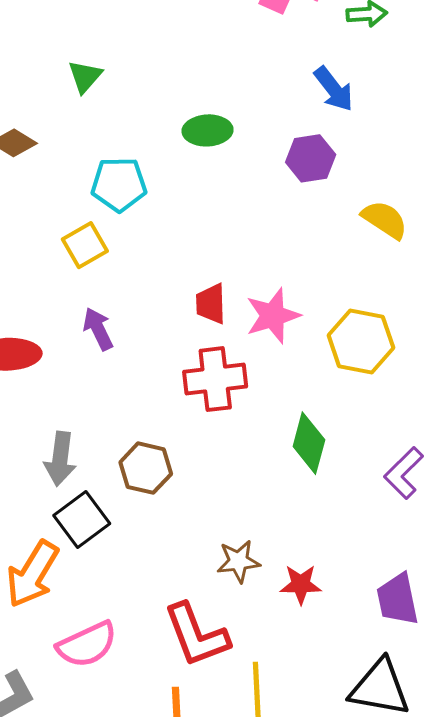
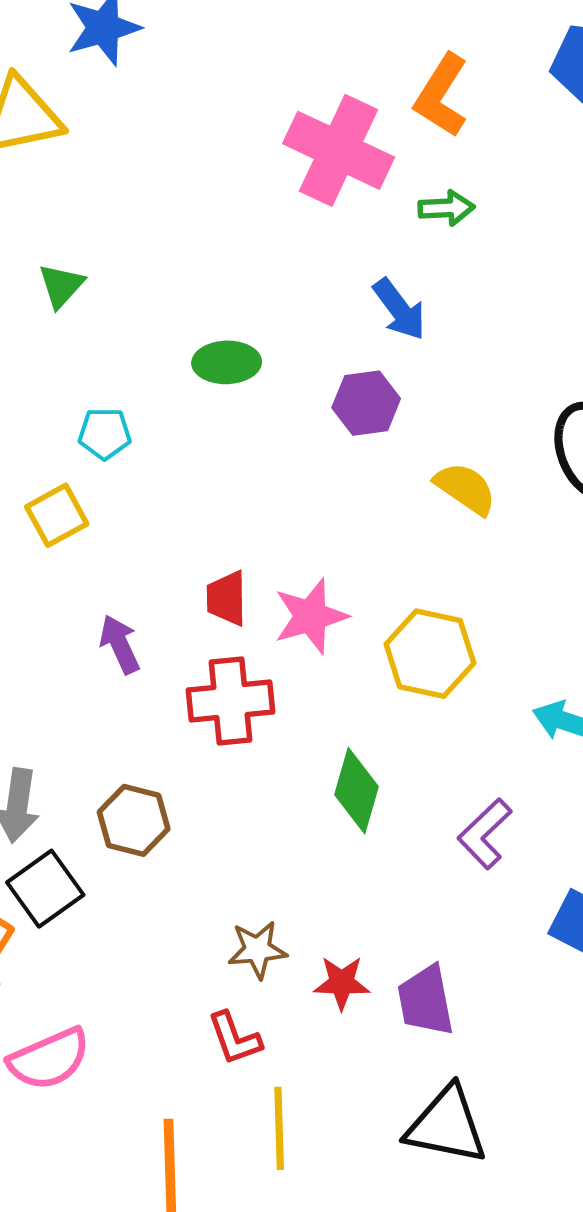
cyan pentagon: (119, 184) -> (105, 433), size x0.7
purple arrow: (98, 329) -> (120, 644), moved
purple trapezoid: (398, 599) -> (426, 1001), moved
red L-shape: (196, 635) -> (235, 1038), moved, size x0.6

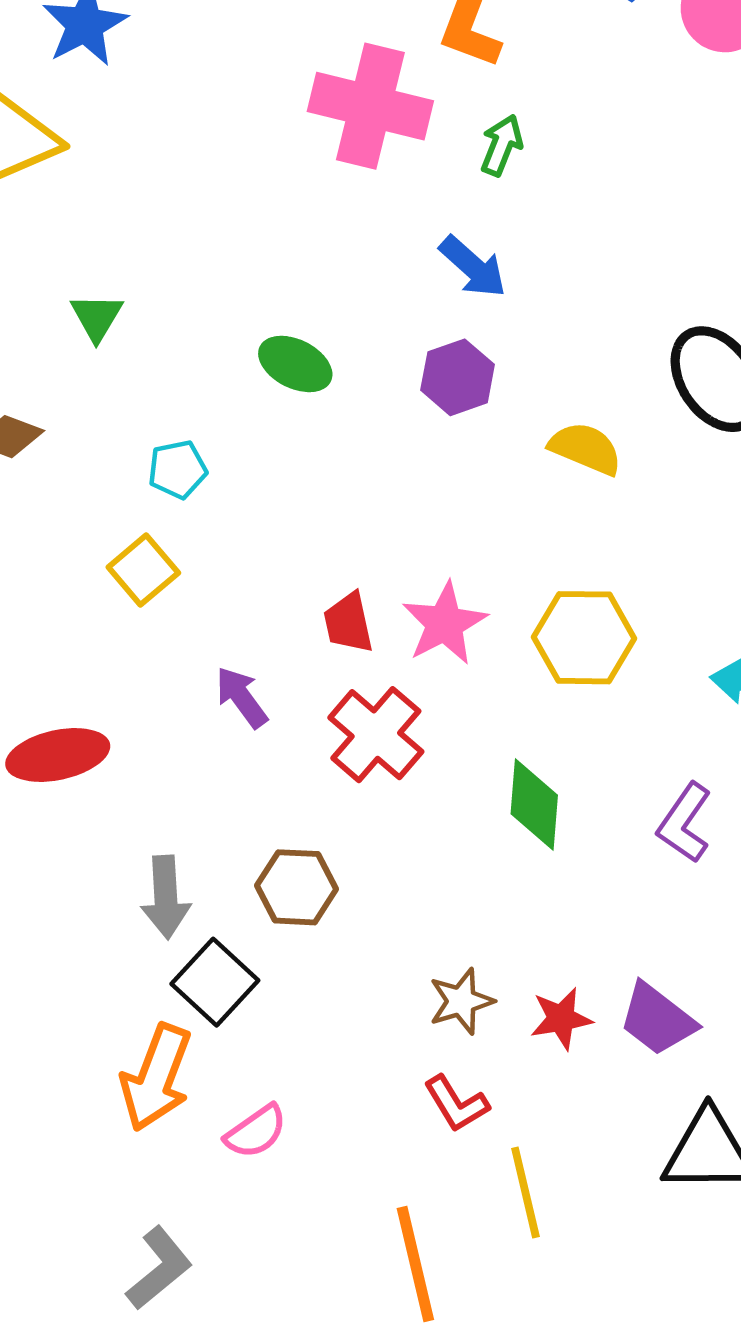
green arrow: (446, 208) -> (502, 145), turned -54
green ellipse: (227, 362) -> (295, 364), turned 40
red cross: (230, 701) -> (376, 735), turned -32
purple trapezoid: (426, 1001) -> (657, 1019), turned -30
pink semicircle: (49, 1059) -> (256, 1132), moved, size x0.7

